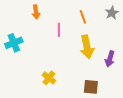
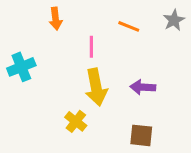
orange line: (83, 17) -> (129, 26), turned -48
yellow arrow: (87, 47) -> (96, 87), moved
purple arrow: (110, 59) -> (143, 87), moved, turned 77

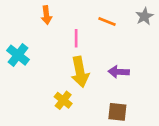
cyan cross: (21, 67) -> (18, 55), turned -30

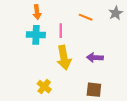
cyan cross: (18, 55) -> (36, 35), moved, turned -36
yellow cross: (63, 100) -> (44, 87), moved

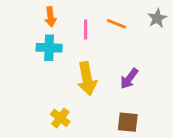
pink line: (61, 31) -> (86, 29), moved
purple arrow: (95, 58) -> (129, 79), turned -56

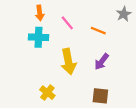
orange line: (116, 24) -> (98, 31), moved
pink line: (86, 29) -> (67, 23), turned -40

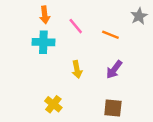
yellow arrow: (68, 62) -> (77, 70), size x0.6

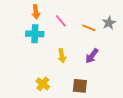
gray star: (139, 16) -> (109, 23), moved
brown square: (113, 108) -> (80, 86), moved

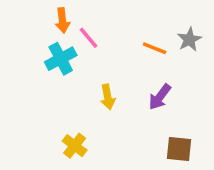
pink line: (61, 21) -> (88, 38), moved
cyan cross: (35, 34) -> (61, 59), turned -30
brown square: (80, 86) -> (179, 149), moved

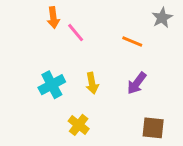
gray star: (189, 40) -> (162, 18), moved
cyan cross: (61, 59) -> (52, 85), moved
yellow cross: (75, 146) -> (79, 125), moved

